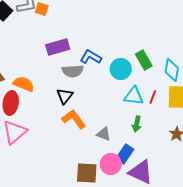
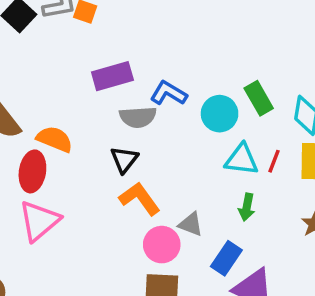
pink circle: (111, 164) -> (162, 245), moved

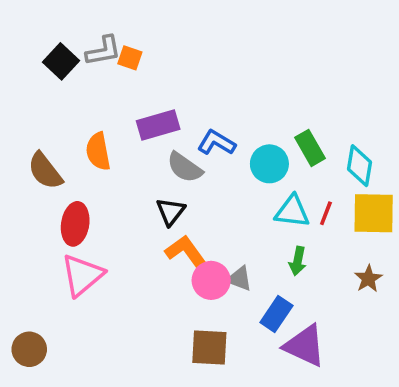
gray semicircle: (138, 117) -> (185, 167), turned 39
orange semicircle: (55, 139) -> (98, 151), moved, turned -123
pink circle: (162, 245) -> (211, 280), moved

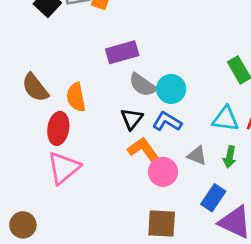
blue L-shape: (216, 143) -> (167, 122), moved
orange semicircle: (98, 151) -> (76, 97), moved
cyan circle: (269, 164) -> (171, 89), moved
gray triangle: (239, 279) -> (197, 156), moved

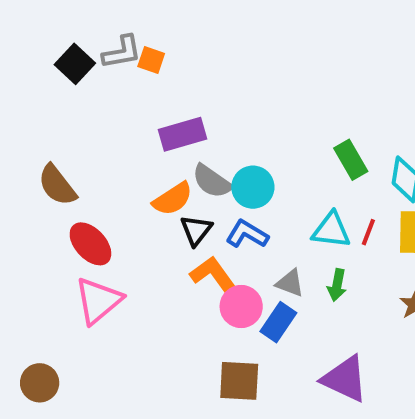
orange semicircle: (76, 97) -> (173, 199), moved, turned -112
red ellipse: (58, 128) -> (90, 244), turned -52
blue rectangle: (213, 198) -> (278, 322), moved

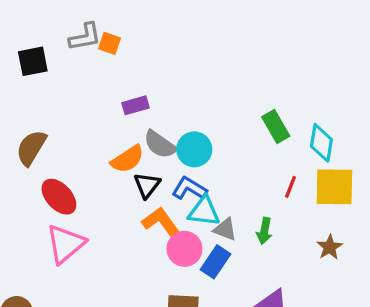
black square: (75, 64) -> (33, 61), moved, turned 36
purple rectangle: (182, 134) -> (136, 105), size x0.7
brown semicircle: (57, 185) -> (31, 148), turned 69
cyan triangle: (331, 230) -> (204, 211), moved

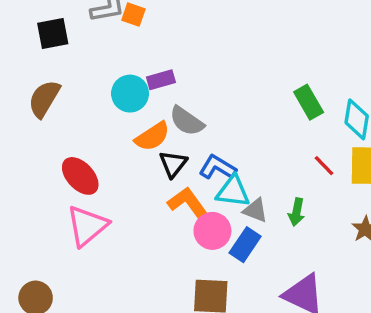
brown semicircle: (31, 148) -> (44, 99), moved
cyan circle: (194, 149) -> (130, 94), moved
red line: (290, 187) -> (324, 166), turned -65

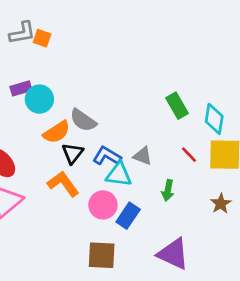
purple rectangle: (161, 80) -> (21, 88), moved
orange L-shape: (188, 203) -> (63, 184), moved
gray triangle: (255, 210) -> (143, 156), moved

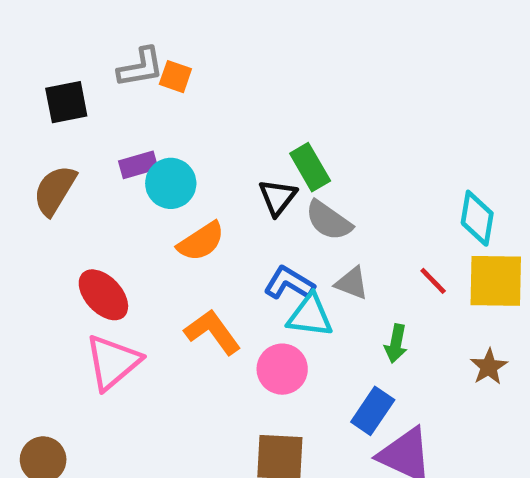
green rectangle: (177, 106) -> (310, 167), moved
gray semicircle: (83, 120) -> (329, 221), moved
black triangle: (73, 153) -> (278, 197), moved
blue rectangle: (128, 216) -> (373, 411), moved

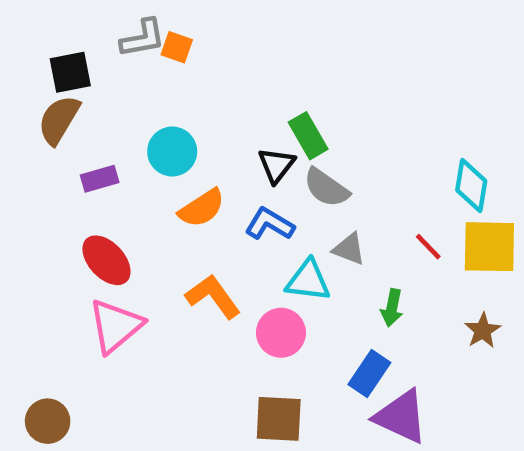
purple rectangle: (138, 165) -> (100, 179), moved
brown semicircle: (55, 190) -> (59, 120), moved
blue L-shape: (289, 283) -> (270, 224), moved

